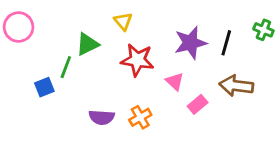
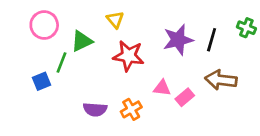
pink circle: (19, 27) -> (44, 25), moved
pink triangle: (175, 81) -> (162, 88), moved, turned -36

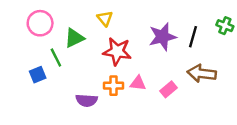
green line: (62, 63) -> (56, 57), turned -48
pink triangle: (162, 88) -> (138, 83), moved
orange cross: (131, 109) -> (113, 86), moved, turned 30

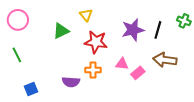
pink circle: (40, 23) -> (18, 20), moved
green line: (56, 57) -> (17, 55), moved
blue square: (38, 75) -> (31, 89), moved
pink triangle: (138, 83) -> (122, 64), moved

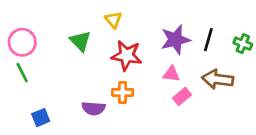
pink circle: (18, 20) -> (22, 42), moved
green cross: (184, 21) -> (243, 44), moved
green triangle: (61, 31) -> (80, 41), turned -48
pink triangle: (122, 64) -> (171, 74), moved

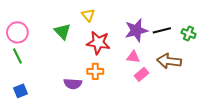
black line: (208, 40) -> (162, 30), turned 60
blue square: (41, 118) -> (20, 91), moved

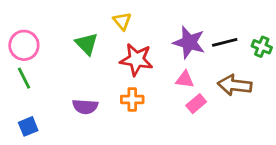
purple star: (136, 30) -> (189, 42), turned 30
purple semicircle: (73, 84) -> (85, 107), moved

